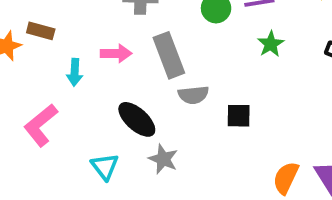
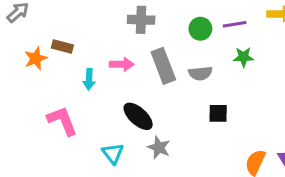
green star: (271, 44) -> (243, 57), turned 30
gray semicircle: (193, 95) -> (200, 73), moved
pink L-shape: (41, 125) -> (62, 121), turned 108

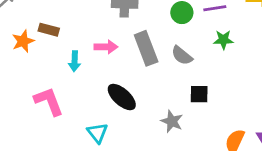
gray semicircle: (200, 73) -> (182, 56), turned 45
gray star: (159, 147) -> (172, 121), moved

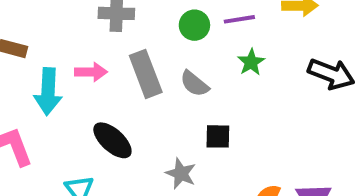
green star: (223, 40) -> (251, 62), turned -30
cyan arrow: (75, 61) -> (48, 92), size x1.6

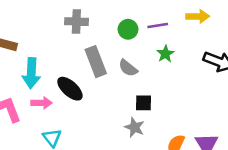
pink arrow: (91, 72) -> (42, 103), moved
black ellipse: (112, 140) -> (70, 89), moved
gray star: (181, 174) -> (134, 127), moved

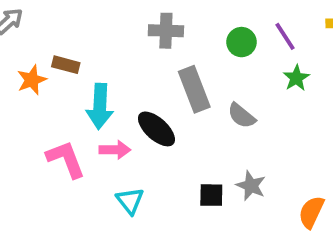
purple line: (158, 25) -> (285, 36), turned 66
gray semicircle: (128, 68) -> (241, 116), moved
black square: (143, 103) -> (211, 195), moved

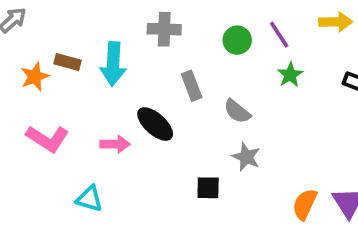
gray rectangle: (194, 89) -> (192, 86), size x0.7
cyan arrow: (100, 106) -> (113, 64), moved
pink L-shape: (66, 159) -> (48, 139), moved, turned 144
gray star: (251, 186) -> (246, 157), moved
cyan triangle: (130, 201) -> (89, 199), moved, turned -36

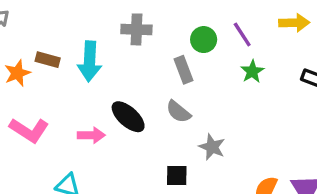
gray rectangle: (192, 86) -> (183, 70), moved
gray semicircle: (237, 111) -> (178, 112), moved

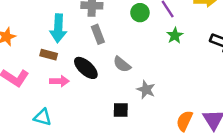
brown rectangle: (48, 60) -> (49, 55), moved
gray rectangle: (183, 70) -> (98, 34), moved

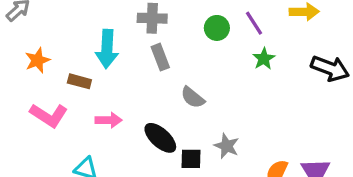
brown rectangle: (49, 55) -> (79, 81), moved
black ellipse: (86, 68) -> (160, 138), moved
gray star: (146, 90) -> (227, 146), moved

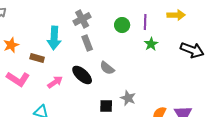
gray cross: (152, 18) -> (82, 19), turned -30
purple line: (254, 23) -> (145, 22), turned 35
pink arrow: (109, 120) -> (55, 82), turned -35
black ellipse: (160, 138) -> (82, 75), moved

